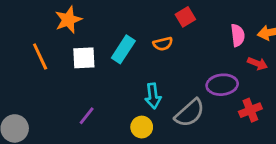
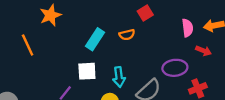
white square: (84, 58) -> (87, 71), moved

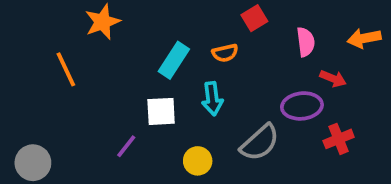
pink semicircle: (187, 28) -> (306, 42), moved
red arrow: (203, 51) -> (333, 79), moved
cyan arrow: (119, 77) -> (212, 99), moved

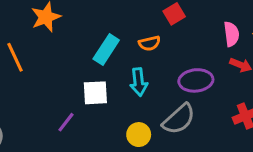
pink semicircle: (306, 42) -> (231, 34), moved
purple ellipse: (302, 106) -> (196, 80), moved
yellow circle: (198, 161) -> (139, 135), moved

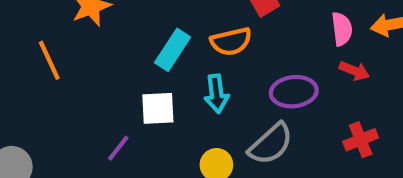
orange semicircle: (149, 43) -> (231, 42), size x1.4

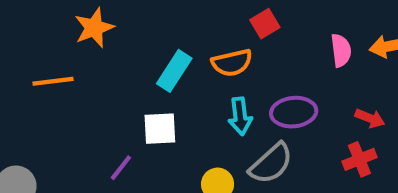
orange line: (49, 60) -> (53, 81), turned -72
red arrow: (354, 71) -> (370, 118), moved
cyan arrow: (216, 94) -> (240, 116), moved

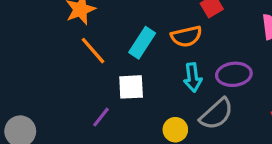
orange line: (53, 81) -> (93, 51), moved, turned 56

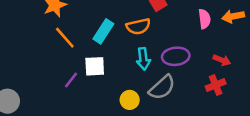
purple line: (101, 117) -> (71, 80), moved

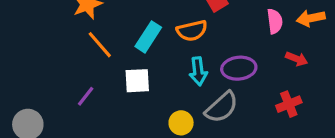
red arrow: (222, 60) -> (297, 59), moved
purple line: (71, 80) -> (86, 96), moved

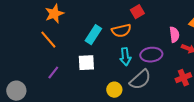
pink semicircle: (275, 21) -> (174, 35), moved
orange line: (100, 45) -> (48, 40), moved

